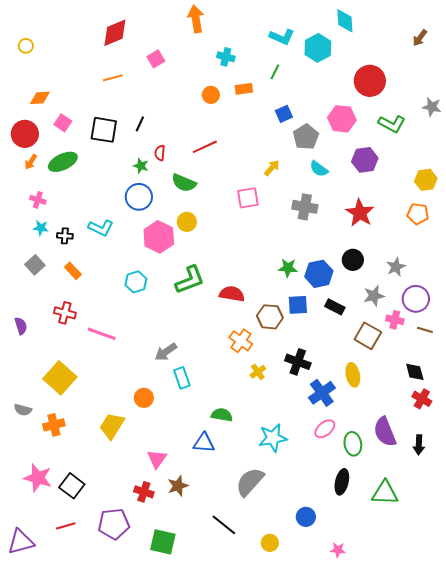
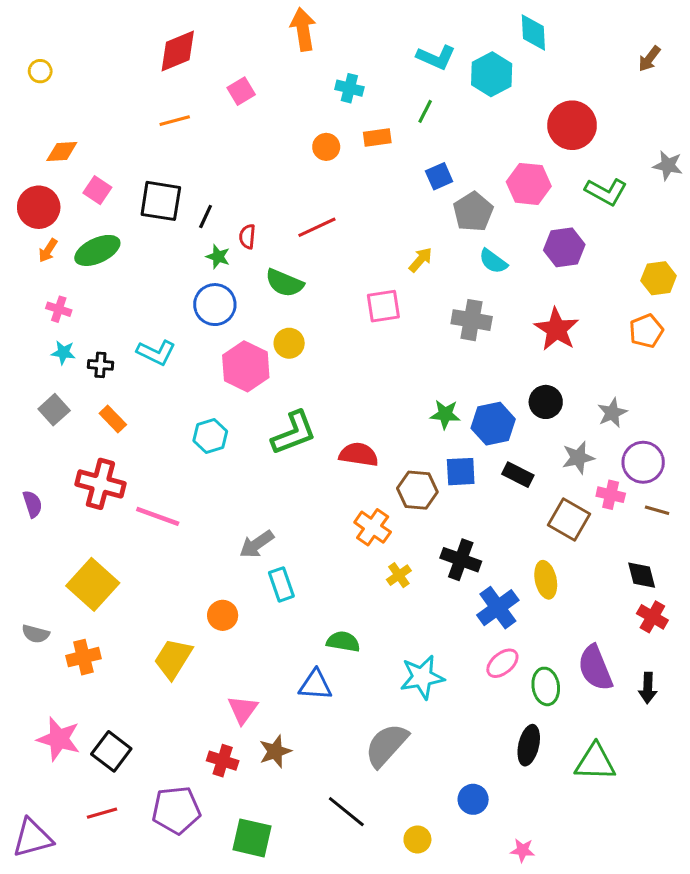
black line: (140, 124) -> (206, 216), moved
orange pentagon: (418, 214) -> (646, 331), turned -30
red cross: (65, 313) -> (100, 484), size x1.4

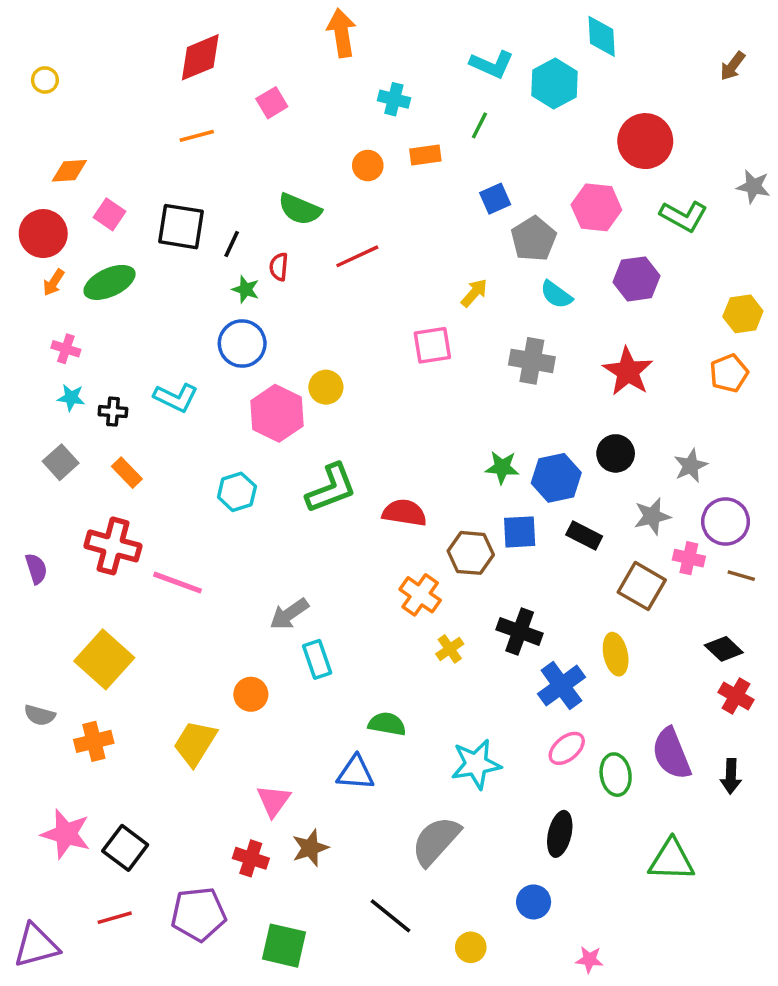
green semicircle: (284, 283) -> (300, 209), moved
black diamond: (642, 575) -> (724, 649), turned -32
black ellipse: (529, 745) -> (560, 834), moved

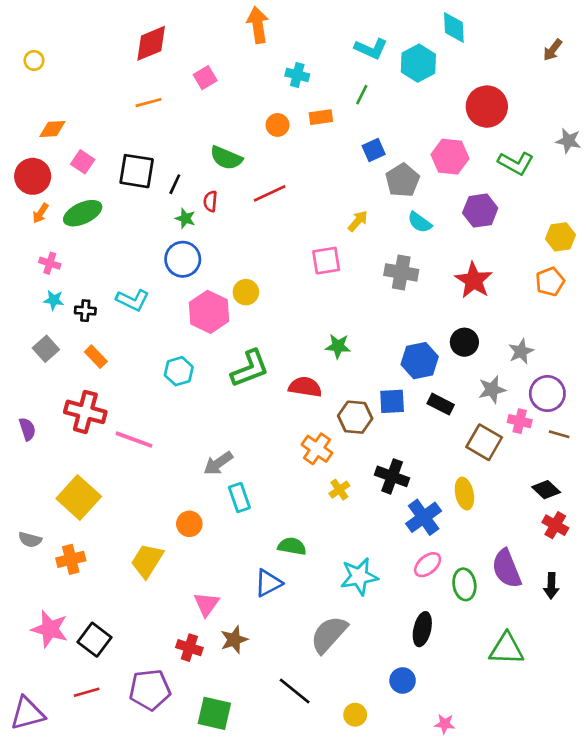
green star: (502, 467) -> (338, 346), moved
blue triangle: (356, 773) -> (268, 583), turned -32

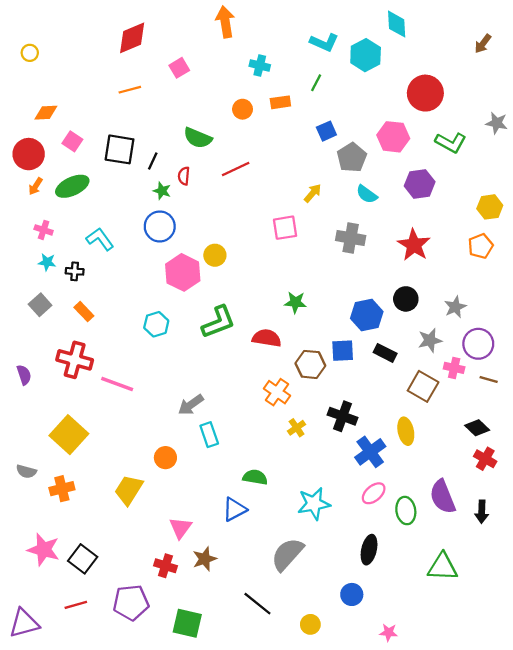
cyan L-shape: (133, 300) -> (100, 239), moved, turned -152

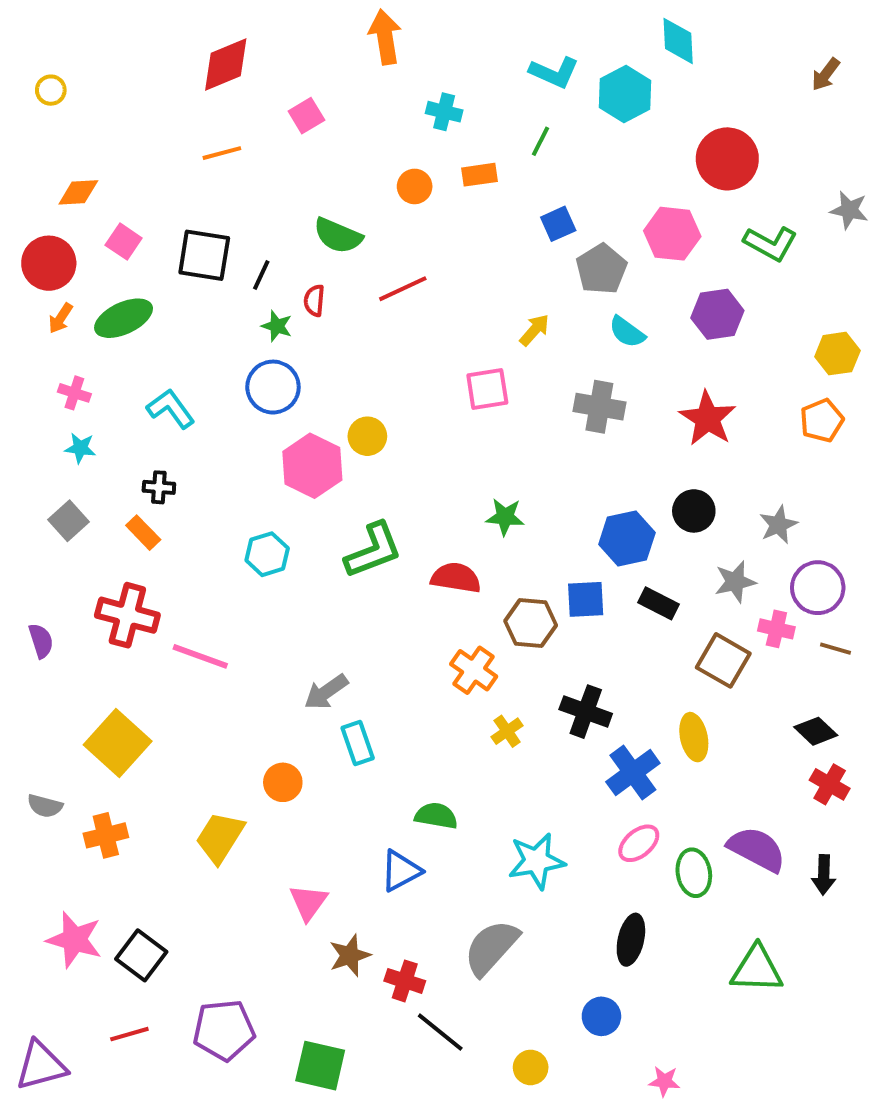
black cross: (75, 271) -> (159, 487), moved
purple semicircle: (443, 497) -> (757, 849), turned 140
red cross: (165, 566) -> (405, 981), moved

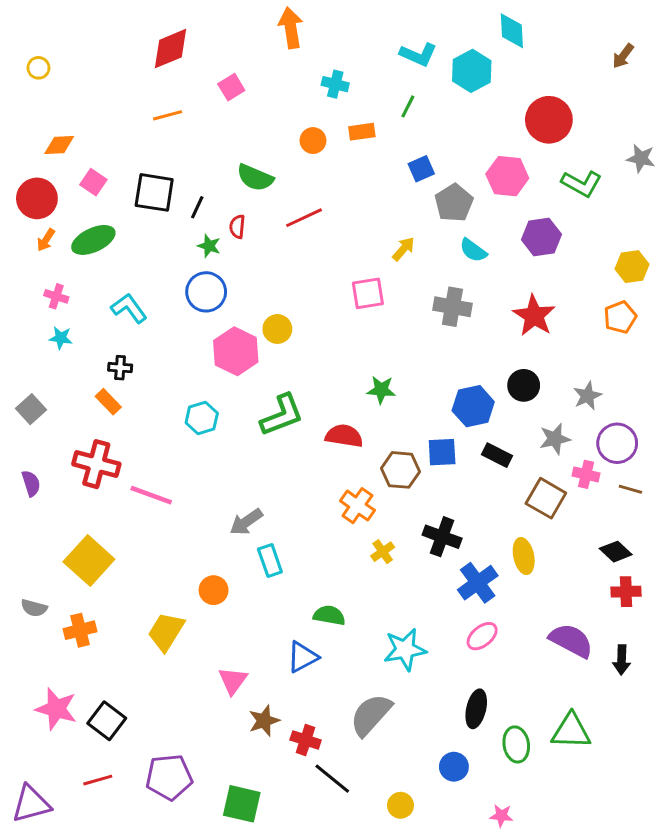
gray square: (68, 521) -> (31, 409), moved
red cross: (830, 784) -> (626, 592), turned -32
green ellipse: (694, 873) -> (516, 744), moved

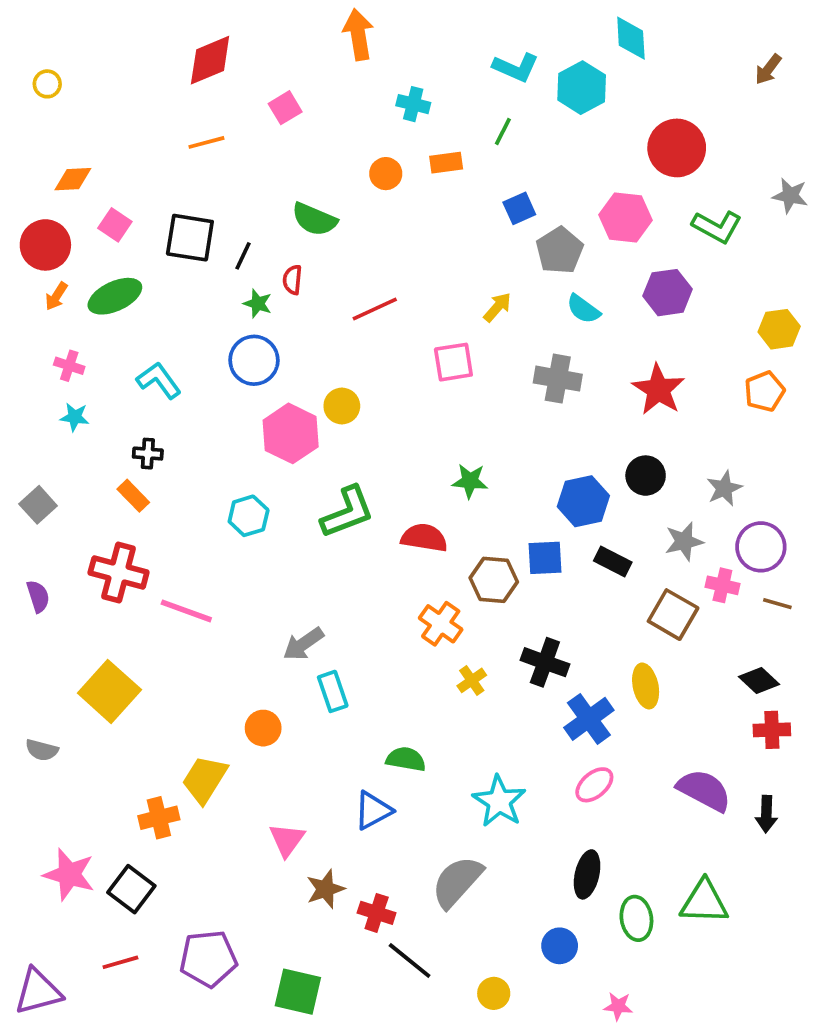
red line: (304, 218) -> (375, 309), moved
orange cross: (80, 630) -> (159, 818), moved
cyan star: (405, 649) -> (499, 801), turned -30

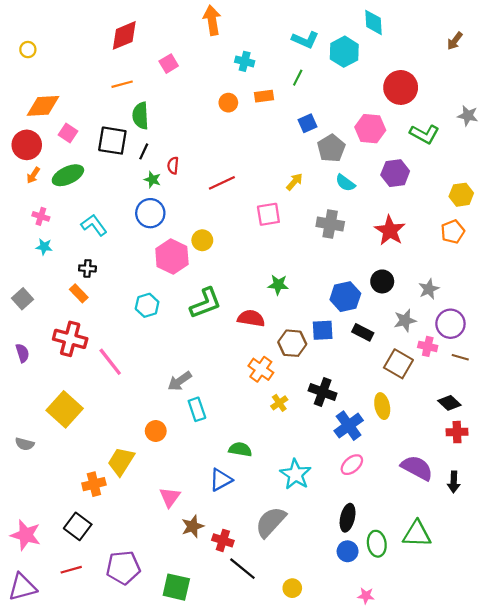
orange diamond: (73, 179) -> (43, 106), size x1.5
green semicircle: (314, 219) -> (141, 116), moved, turned 64
pink line: (186, 611) -> (110, 362), turned 32
pink star: (69, 874) -> (26, 535), moved
blue circle: (560, 946) -> (348, 551), moved

